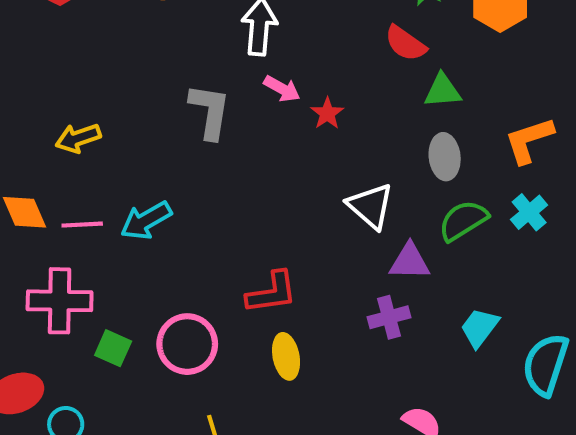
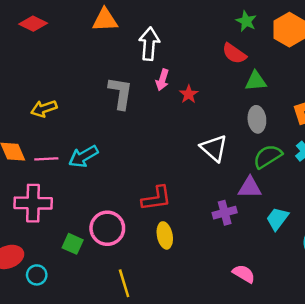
pink arrow: (282, 89) -> (162, 80), turned 78
purple triangle: (410, 262) -> (250, 188), moved
green square: (113, 348) -> (73, 244), moved

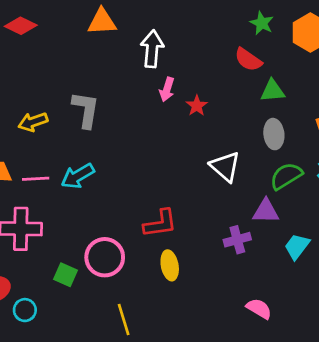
gray L-shape: (120, 93) -> (86, 110), moved

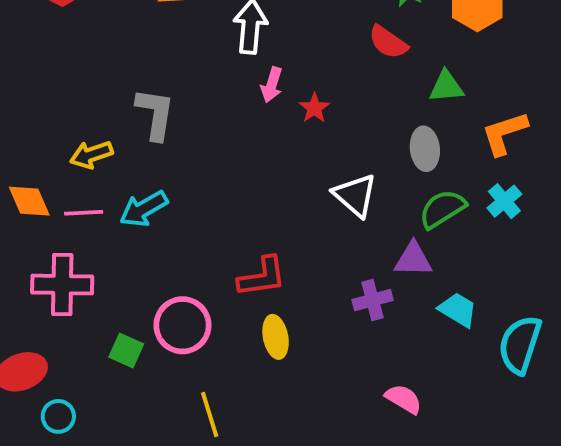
green triangle: (273, 91) -> (446, 87), moved
yellow arrow: (33, 122) -> (91, 155), moved
cyan trapezoid: (297, 246) -> (458, 310), turned 84
cyan circle: (25, 310) -> (58, 416), moved

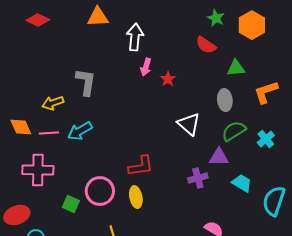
cyan cross: (504, 201) -> (266, 139), moved
yellow ellipse: (276, 337) -> (136, 197), moved

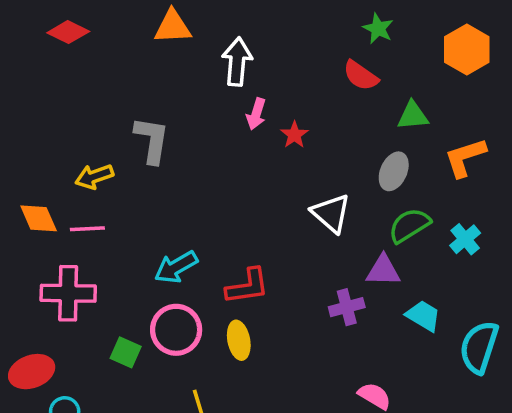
orange hexagon: (252, 25) -> (467, 49), moved
gray ellipse: (225, 100) -> (394, 171), turned 30
cyan arrow: (80, 131) -> (176, 267), moved

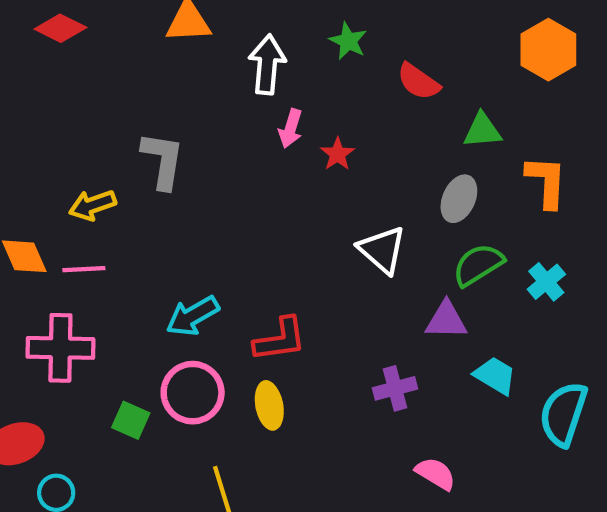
green star: (378, 29) -> (348, 41), moved
orange L-shape: (465, 157) -> (546, 182), turned 111
purple cross: (347, 307) -> (395, 388), moved

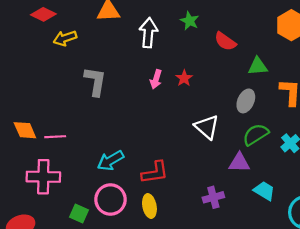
pink arrow: (291, 128) -> (156, 79), moved
yellow arrow: (92, 205) -> (65, 38), moved

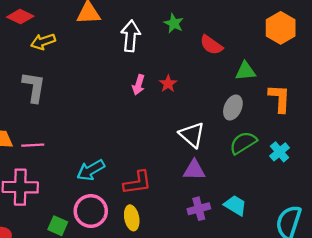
gray L-shape: (95, 81) -> (34, 87), moved
purple triangle: (239, 163) -> (194, 170), moved
cyan trapezoid: (264, 191) -> (235, 205), moved

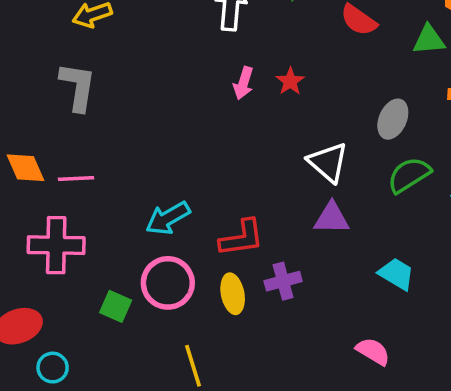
green triangle: (245, 71) -> (429, 40), moved
purple cross: (199, 209) -> (283, 281), moved

